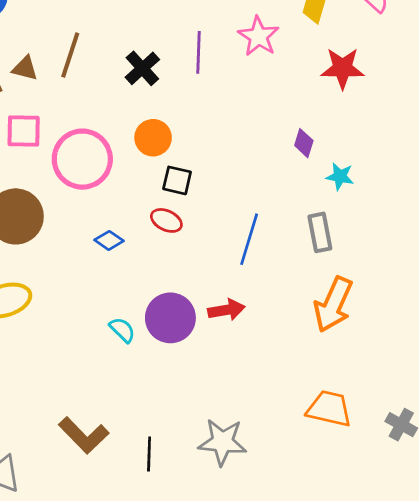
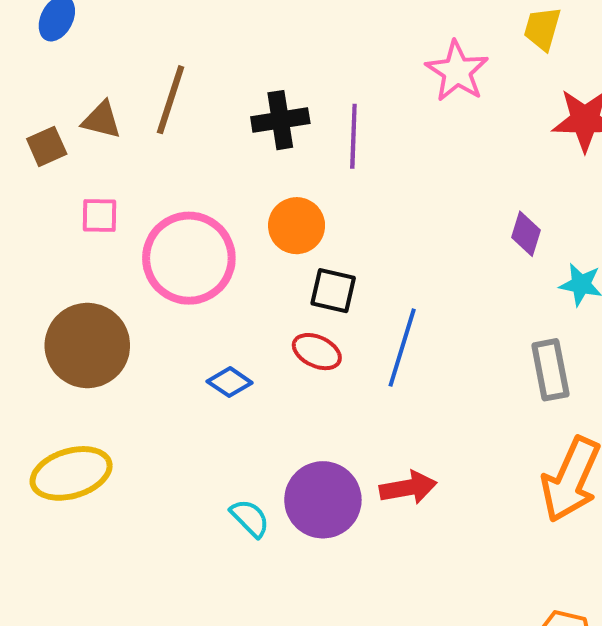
purple line: (198, 52) -> (353, 136), moved
black cross: (142, 68) -> (280, 120), turned 33
pink square: (24, 131) -> (100, 215), size x0.7
blue line: (249, 239) -> (402, 348), moved

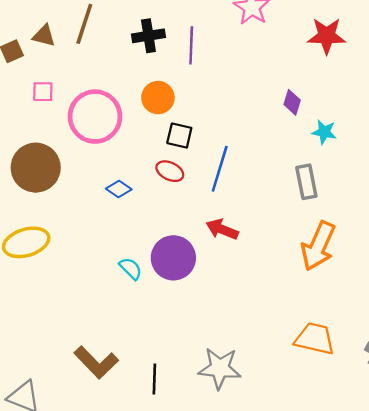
red arrow: (408, 488) -> (222, 229), moved, turned -148

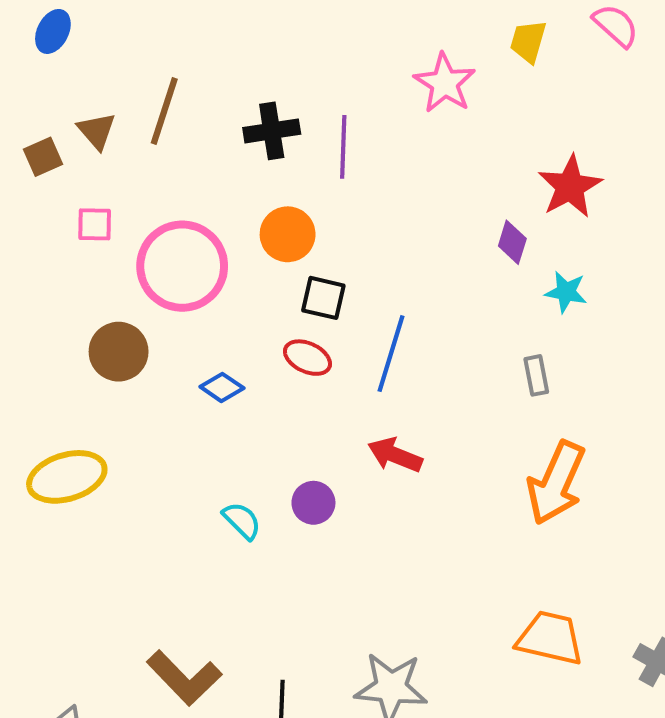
brown triangle: (44, 36) -> (97, 131), turned 35
red star: (327, 36) -> (570, 187), moved, turned -30
brown circle: (36, 168) -> (119, 352), moved, size x0.7
gray rectangle: (306, 182) -> (536, 375), size x0.7
purple circle: (173, 258) -> (313, 503), size x0.6

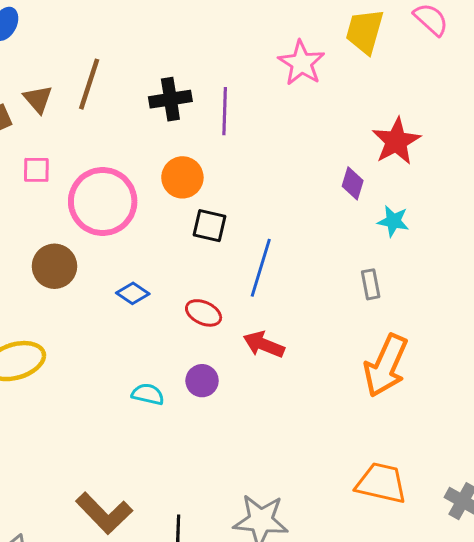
yellow trapezoid: (528, 41) -> (365, 31), size x1.4
red ellipse: (307, 358) -> (204, 313), moved
cyan semicircle: (242, 521) -> (148, 394), turned -32

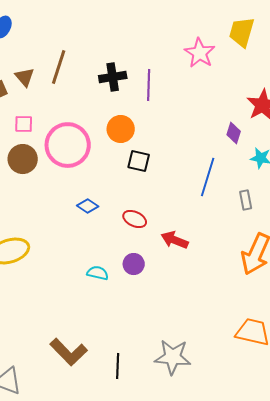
brown circle: (54, 266) -> (23, 159), moved
blue line: (261, 268) -> (208, 177), moved

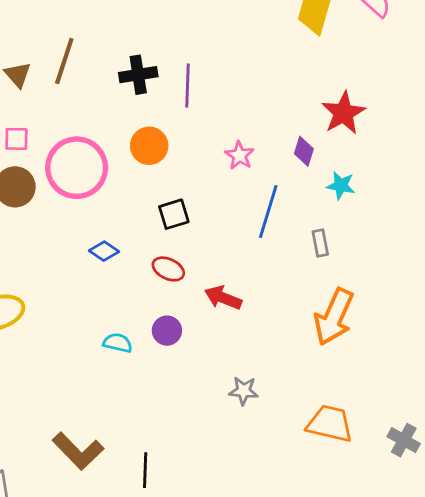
pink star: (200, 53) -> (239, 155), moved, size x0.7
black square: (139, 161) -> (174, 214), moved, turned -30
gray star: (173, 357) -> (244, 391), moved, size x0.6

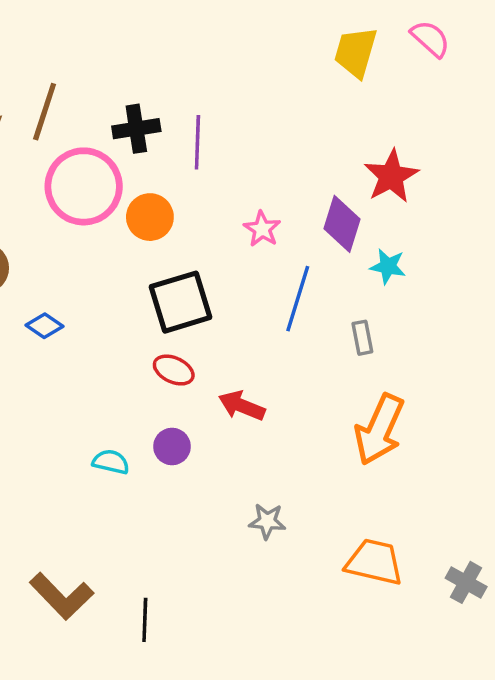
purple diamond: (304, 151) -> (342, 224), size x1.5
pink circle: (77, 168) -> (84, 186), moved
black square: (174, 214) -> (180, 302), size x1.6
blue diamond: (104, 251) -> (45, 326), moved

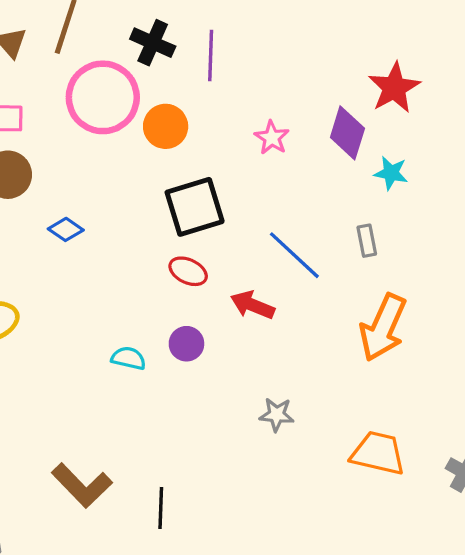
black cross: (136, 129) -> (153, 43), turned 33
blue line: (298, 299) -> (294, 255), moved, turned -64

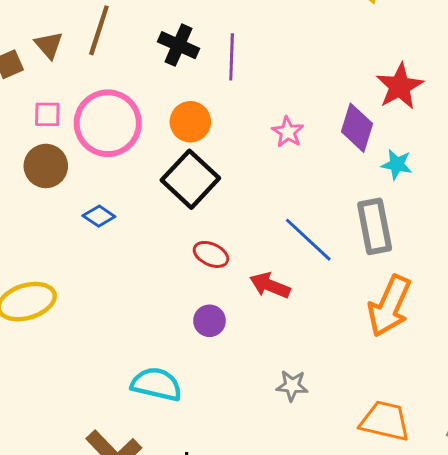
pink circle: (103, 97) -> (108, 123), moved
black square: (195, 207) -> (190, 179), moved, turned -30
gray rectangle: (367, 241) -> (375, 226), size x1.8
cyan semicircle: (129, 358) -> (156, 384), moved, size x1.6

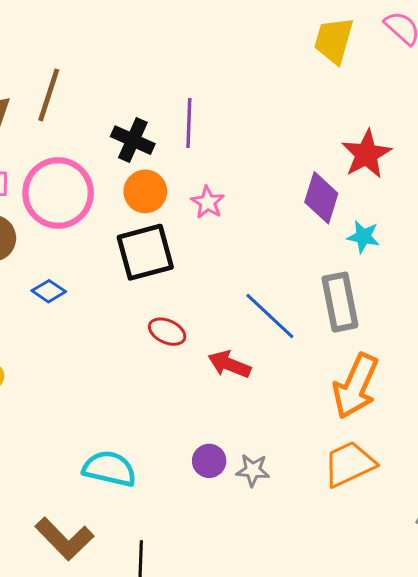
black cross: (179, 45) -> (133, 140), moved
pink star: (288, 132) -> (208, 202), moved
black square: (190, 179) -> (145, 252), turned 32
purple circle: (209, 321) -> (209, 461), moved
orange trapezoid: (385, 421) -> (349, 464), moved, turned -38

